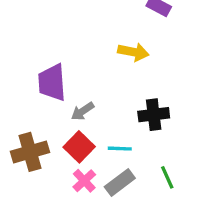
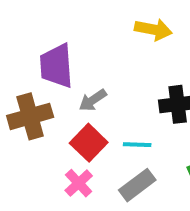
brown cross: (30, 152) -> (30, 116), moved
pink cross: (84, 181) -> (79, 183), moved

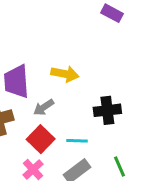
yellow arrow: (153, 29) -> (65, 74), moved

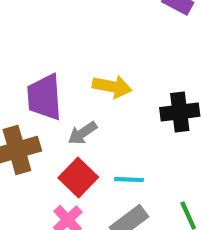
black cross: (107, 110) -> (180, 112), moved

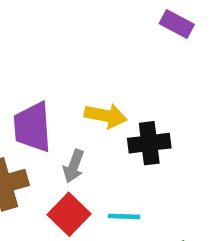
black cross: (180, 112) -> (149, 143), moved
gray arrow: (82, 133) -> (74, 166), turned -36

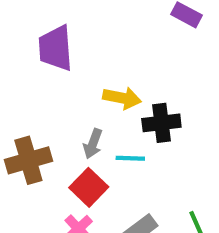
purple trapezoid: (32, 127) -> (56, 48), moved
cyan line: (124, 216) -> (130, 158), moved

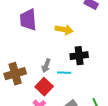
yellow arrow: (122, 98) -> (64, 30), moved

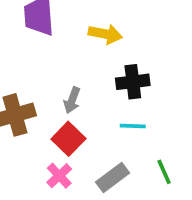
cyan line: (64, 73) -> (133, 126), moved

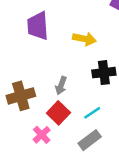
cyan line: (133, 126) -> (92, 113), moved, turned -36
pink cross: (59, 176) -> (42, 135), moved

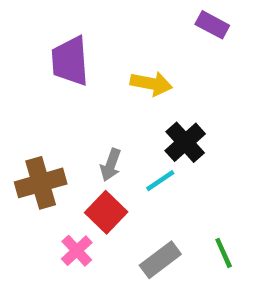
black cross: (104, 73) -> (185, 142), turned -35
cyan line: (92, 113) -> (160, 181), moved

